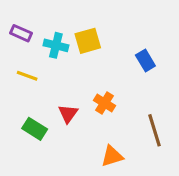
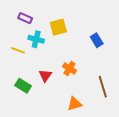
purple rectangle: (21, 33) -> (25, 18), moved
cyan cross: (56, 45) -> (36, 39), moved

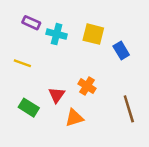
yellow square: (58, 27) -> (93, 34), moved, turned 30
cyan cross: (36, 39) -> (57, 34), moved
orange triangle: (74, 104) -> (74, 118), moved

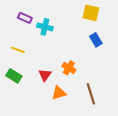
yellow square: (93, 34) -> (91, 13), moved
green rectangle: (29, 108) -> (14, 76), moved
brown line: (129, 109) -> (91, 94), moved

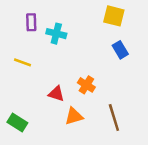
purple rectangle: (25, 18) -> (31, 22), turned 64
red triangle: (45, 75) -> (56, 94), turned -48
green rectangle: (14, 76) -> (17, 122), moved

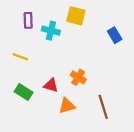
yellow square: (114, 16) -> (76, 16), moved
blue rectangle: (120, 50) -> (115, 35), moved
green rectangle: (17, 122) -> (24, 92), moved

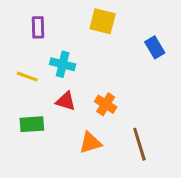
cyan cross: (51, 31) -> (63, 64), moved
red triangle: (51, 85) -> (66, 101), moved
green rectangle: (24, 92) -> (32, 124), turned -36

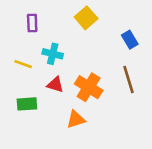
yellow square: (103, 21) -> (86, 18), turned 35
orange cross: (106, 104) -> (89, 87), size x1.5
brown line: (139, 144) -> (129, 80), moved

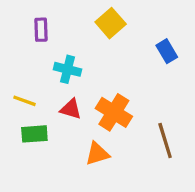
yellow line: (23, 64) -> (24, 101), moved
brown line: (129, 80) -> (165, 140), moved

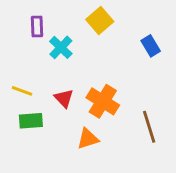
cyan cross: (67, 69) -> (61, 47), moved, turned 30
red triangle: (71, 109) -> (64, 98), turned 30

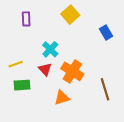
cyan cross: (61, 47) -> (50, 49), moved
yellow line: (22, 91) -> (16, 64), turned -40

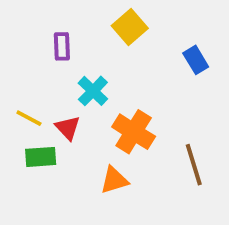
purple rectangle: (26, 19) -> (62, 46), moved
yellow line: (16, 64) -> (29, 118), turned 48
red triangle: (45, 69) -> (68, 128), moved

